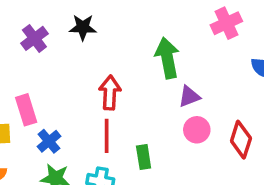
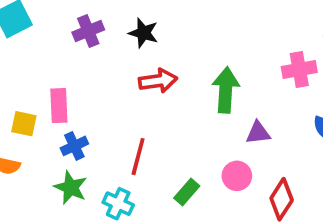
red arrow: (110, 93) -> (158, 81), moved, turned 64
purple triangle: (189, 96) -> (258, 133), moved
green rectangle: (144, 157) -> (187, 192), moved, turned 35

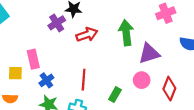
purple cross: (88, 31) -> (57, 23), moved
purple triangle: (258, 133) -> (149, 53), size x1.5

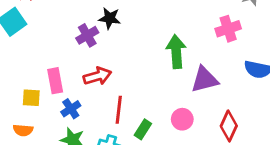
red arrow: (87, 35) -> (97, 76), moved
pink circle: (142, 80) -> (182, 119), moved
green rectangle: (115, 95) -> (143, 129), moved

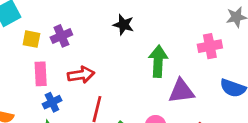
black star: (110, 18) -> (123, 25), moved
purple cross: (87, 35) -> (61, 36), moved
yellow square: (31, 98) -> (31, 39), moved

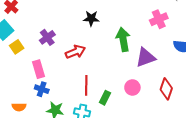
yellow square: (31, 39) -> (17, 47), moved, turned -32
red arrow: (81, 75) -> (75, 52), moved
blue cross: (52, 102) -> (42, 89), moved, turned -32

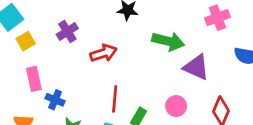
green arrow: (123, 39) -> (168, 41), turned 110
purple triangle: (146, 57) -> (196, 67), turned 40
pink rectangle: (38, 69) -> (34, 79), moved

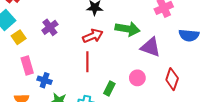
red arrow: (103, 53) -> (93, 36), moved
red line: (115, 99) -> (87, 62), moved

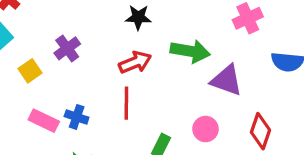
yellow square: (19, 37) -> (30, 71), moved
pink rectangle: (27, 66) -> (44, 121), moved, turned -48
blue cross: (45, 80) -> (77, 117), moved

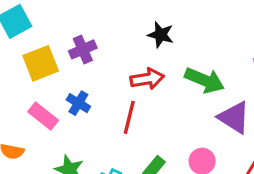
yellow square: (30, 71) -> (41, 63), size x1.5
blue cross: (77, 117) -> (78, 103), moved

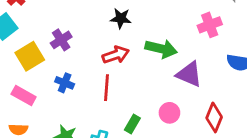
pink rectangle: (43, 116) -> (24, 96), moved

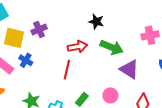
black star: (121, 18) -> (96, 22), moved
yellow square: (30, 56) -> (14, 38), turned 35
blue cross: (65, 83) -> (26, 60), moved

